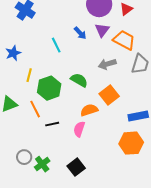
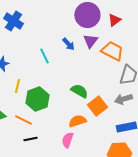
gray arrow: (107, 64) -> (123, 99), moved
green semicircle: (79, 80) -> (79, 91), moved
orange line: (35, 109) -> (23, 120), turned -36
black line: (52, 124) -> (30, 139), moved

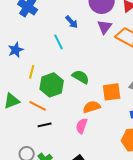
blue arrow: (68, 44) -> (72, 22), moved
green semicircle: (79, 91) -> (81, 77), moved
orange square: (97, 106) -> (112, 92), turned 30

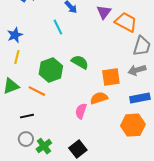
yellow line: (32, 72) -> (17, 57), moved
orange semicircle: (92, 107) -> (99, 98), moved
black line: (45, 125) -> (27, 116), moved

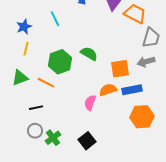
cyan line: (58, 27) -> (55, 19), moved
blue rectangle: (140, 98) -> (132, 90), moved

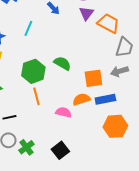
cyan line: (55, 19) -> (28, 28), turned 49
orange line: (46, 83) -> (36, 96), moved, turned 48
pink semicircle: (90, 103) -> (63, 112), turned 84

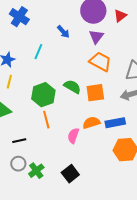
orange trapezoid: (108, 23) -> (100, 62), moved
orange square: (93, 78) -> (95, 93), moved
pink semicircle: (63, 112) -> (73, 136), turned -84

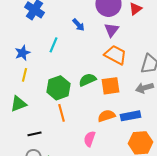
green semicircle: (72, 87) -> (87, 80), turned -54
pink semicircle: (73, 136) -> (89, 139), moved

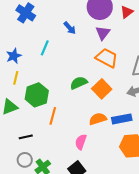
orange square: (110, 86) -> (102, 89), turned -36
green hexagon: (58, 88) -> (37, 95), moved
orange line: (61, 113) -> (53, 116), turned 30

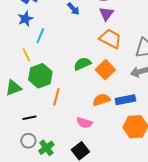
cyan line: (45, 48) -> (40, 36), moved
blue star: (14, 56) -> (25, 19), moved
yellow line: (16, 78) -> (26, 55), moved, turned -40
pink semicircle: (81, 142) -> (84, 123), turned -91

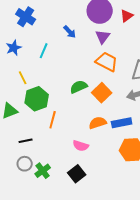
blue star: (25, 19) -> (14, 48), moved
cyan line: (40, 36) -> (44, 51), moved

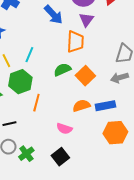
blue arrow: (70, 32) -> (53, 15), size x1.5
cyan line: (44, 51) -> (29, 55), moved
orange trapezoid: (107, 62) -> (75, 42), moved, turned 65

